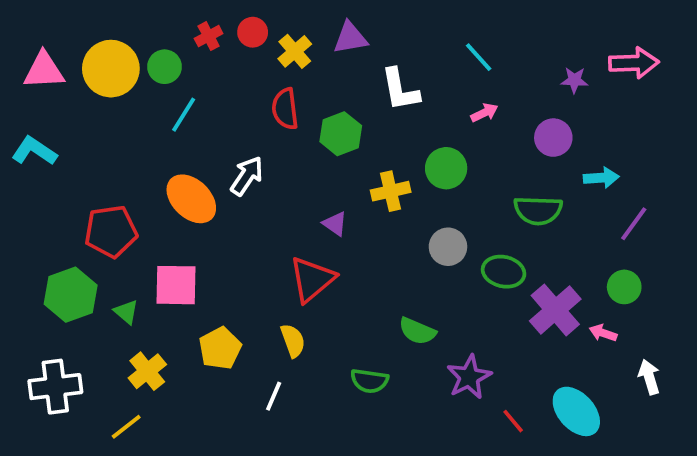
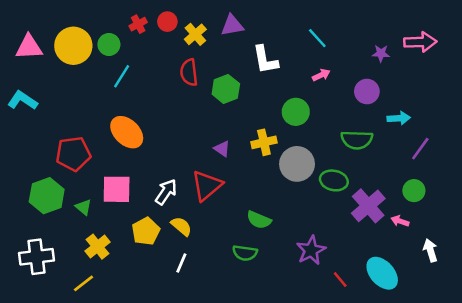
white arrow: (247, 176) -> (166, 192), moved
yellow cross: (391, 191) -> (264, 142), moved
gray circle: (448, 247) -> (297, 164), size x1.4
green semicircle: (417, 331) -> (259, 220), moved
yellow semicircle: (293, 341) -> (181, 226), moved, turned -30

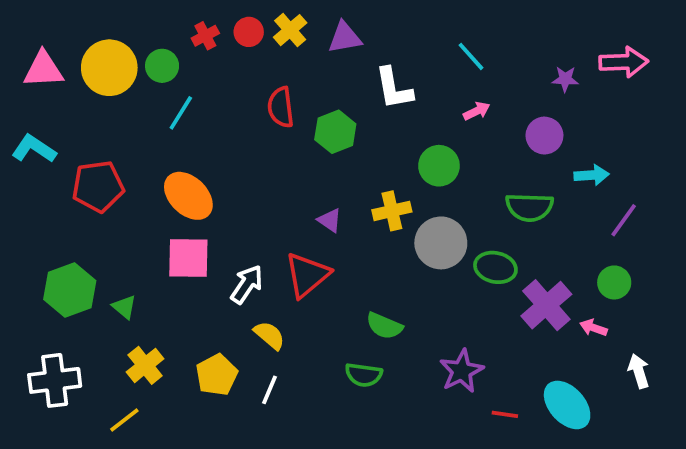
yellow cross: (195, 34) -> (290, 30), moved
red pentagon: (73, 154) -> (98, 186), moved
pink square: (117, 189) -> (188, 258), moved
yellow pentagon: (146, 231) -> (217, 375), moved
red line: (340, 280) -> (505, 414), turned -42

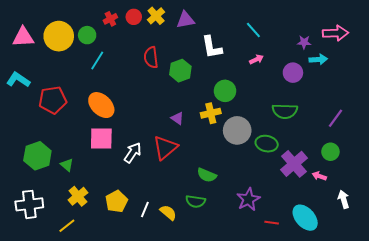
green circle: (439, 166) -> (225, 91), moved
cyan arrow: (592, 175) -> (318, 59), moved
yellow semicircle: (269, 335) -> (168, 213), moved

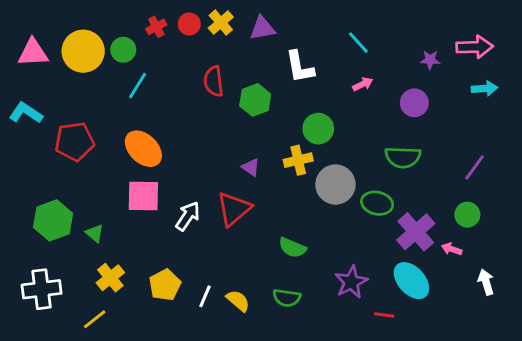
cyan arrow: (318, 59) -> (485, 88), moved
green semicircle: (196, 201) -> (287, 298), moved
cyan ellipse: (305, 218) -> (411, 281), moved

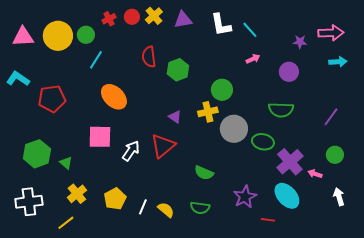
white L-shape: (300, 67) -> (221, 25), moved
orange ellipse: (143, 149) -> (114, 97), moved
green circle: (467, 215) -> (335, 155), moved

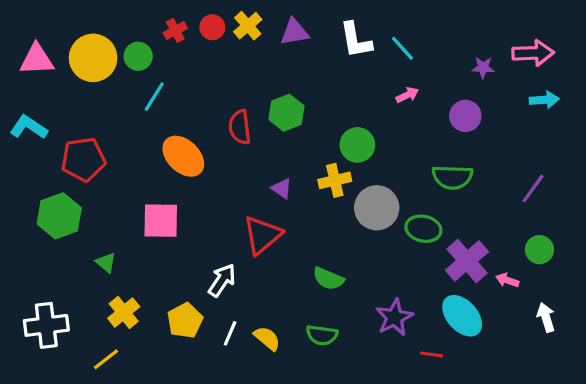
red semicircle: (149, 57) -> (240, 127), moved
white arrow: (131, 151) -> (222, 280), moved
green hexagon: (37, 154) -> (59, 216), moved

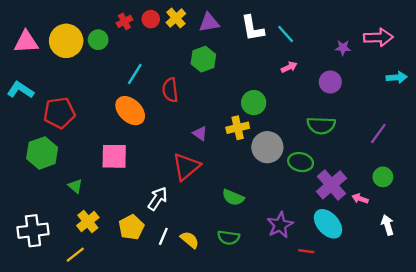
cyan line: (154, 97) -> (135, 74), moved
cyan arrow: (544, 100) -> (397, 77), moved
green hexagon: (286, 113) -> (203, 59), moved

